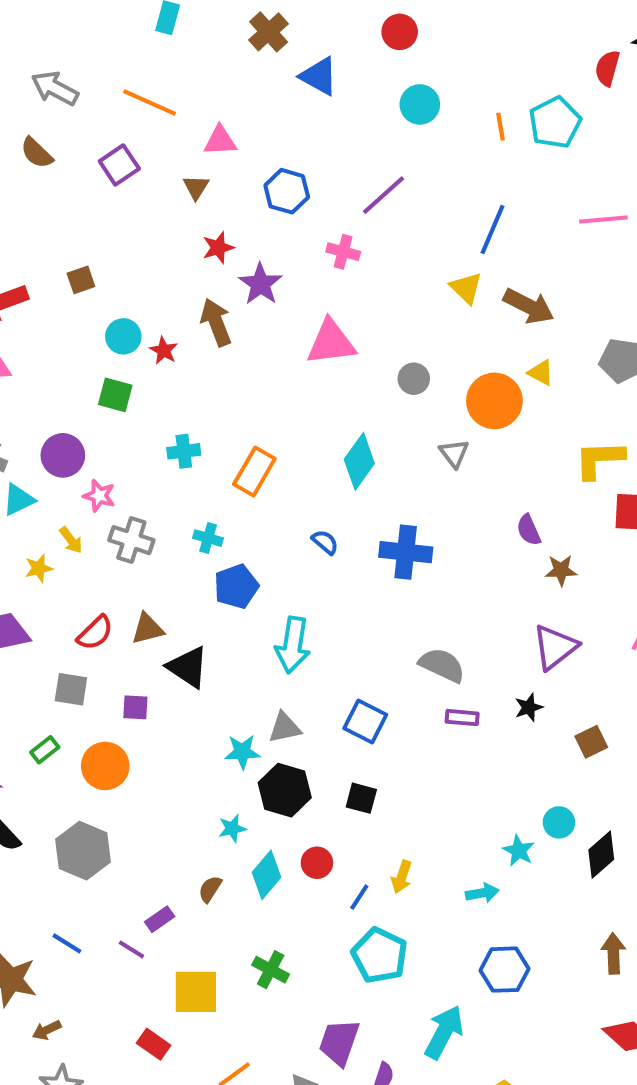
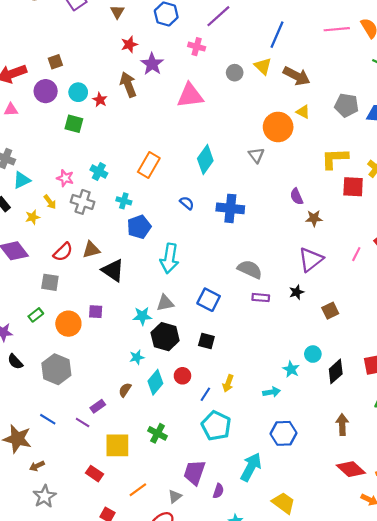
gray circle: (414, 379) -> (235, 73), moved
cyan cross: (184, 451) -> (99, 172), moved, turned 35
purple circle: (63, 455) -> (46, 91), moved
purple square: (135, 707) -> (96, 312), moved

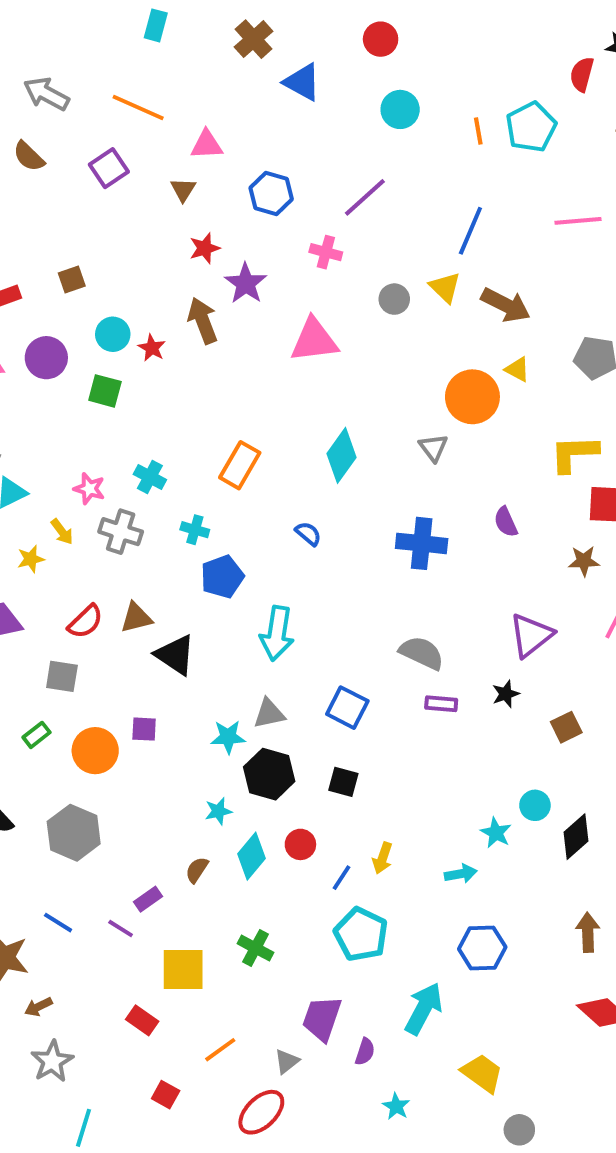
purple circle: (46, 91) -> (46, 358), moved
blue cross: (230, 208) -> (422, 543), moved
brown star: (314, 218) -> (584, 561), moved

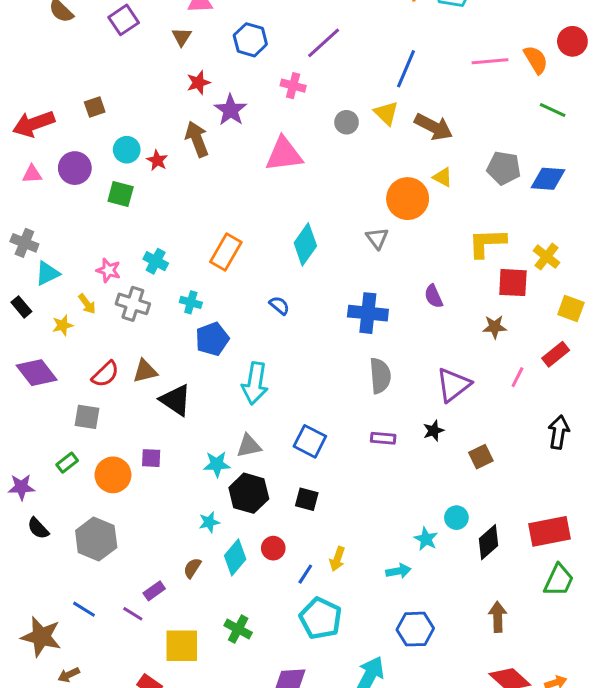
gray semicircle: (422, 653) -> (380, 376), moved, turned 60

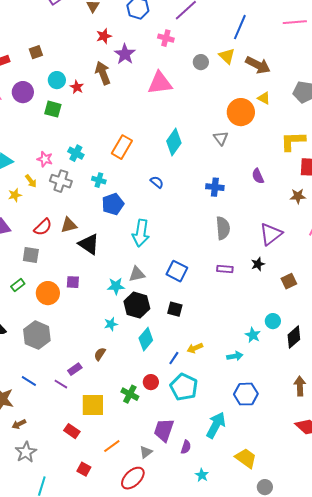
blue cross: (368, 313) -> (215, 187), size x0.7
red circle: (273, 548) -> (151, 382), moved
cyan diamond: (235, 557) -> (146, 339), moved
yellow arrow: (337, 559) -> (195, 348), turned 49

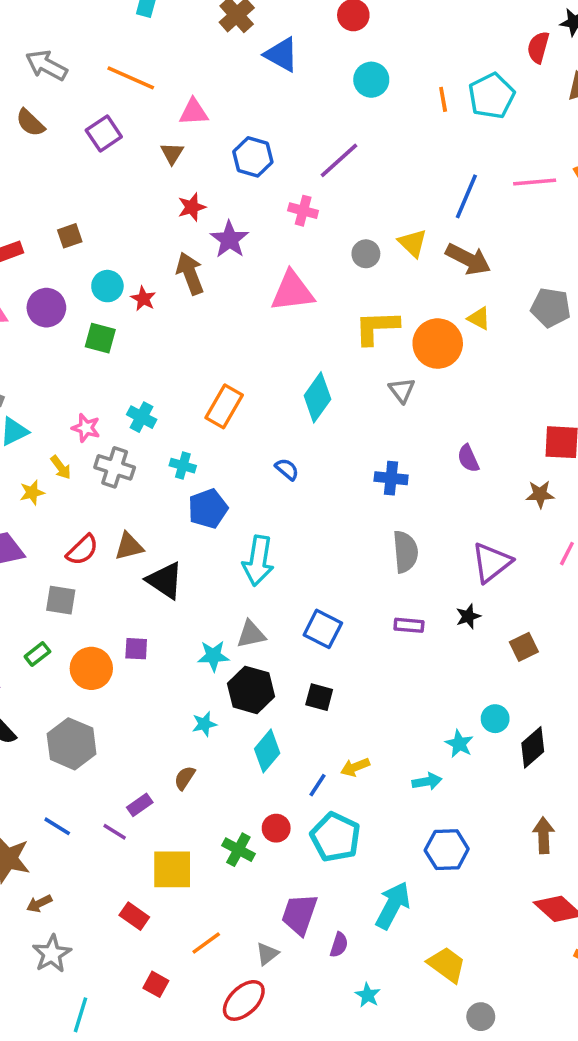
blue line: (240, 27) -> (466, 196), moved
yellow L-shape: (293, 141) -> (377, 327), moved

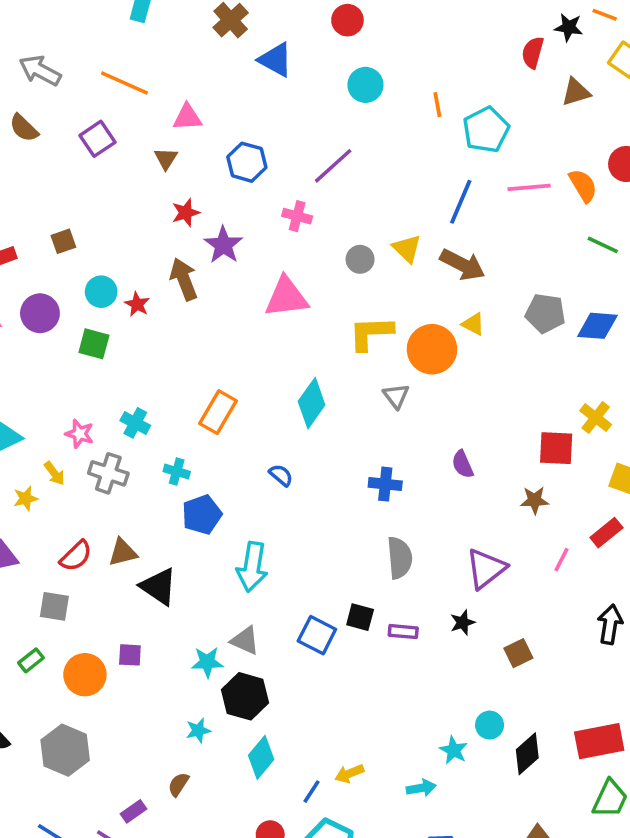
cyan pentagon: (492, 96) -> (486, 130), moved
gray triangle: (251, 634) -> (245, 641), turned 36
black square: (319, 697) -> (360, 617), moved

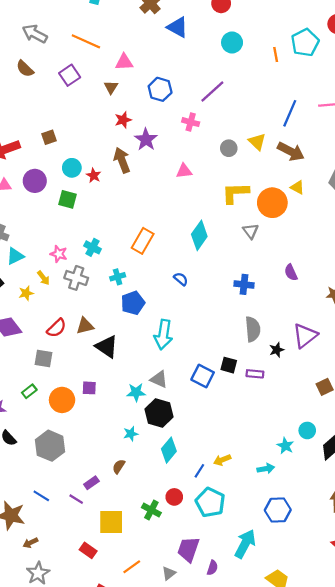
cyan pentagon: (486, 130) -> (305, 42), moved
pink triangle: (286, 297) -> (184, 171), size x0.6
cyan cross: (177, 471) -> (118, 277), turned -32
black star: (463, 623) -> (277, 350), moved

